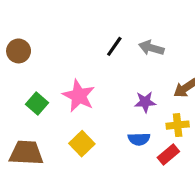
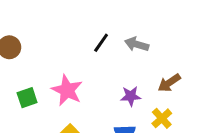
green square: (37, 103) -> (27, 98), turned 30
yellow cross: (178, 125) -> (162, 118), turned -36

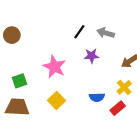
purple star: (131, 96) -> (91, 56), moved
green square: (27, 98) -> (19, 81), moved

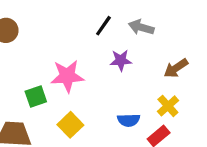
pink star: (54, 67) -> (67, 76), turned -30
green square: (19, 81) -> (36, 96), moved

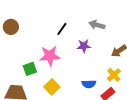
black line: (103, 26) -> (62, 29), moved

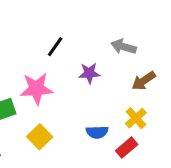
gray arrow: (97, 25) -> (123, 47), moved

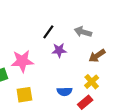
black line: (55, 47) -> (48, 32), moved
yellow square: (40, 137) -> (24, 95), turned 35

